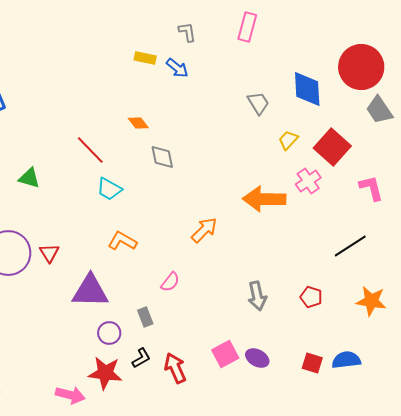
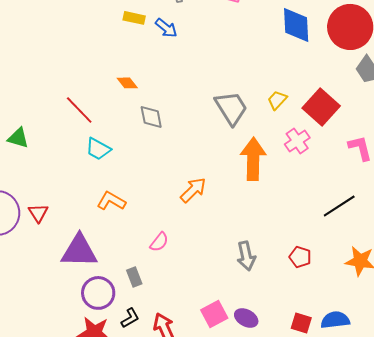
blue diamond: (307, 89) -> (296, 25), moved
gray trapezoid: (258, 103) -> (231, 108), moved, size x1.5
orange arrow: (264, 199) -> (253, 159), turned 90
purple circle: (109, 333) -> (98, 293), size x1.4

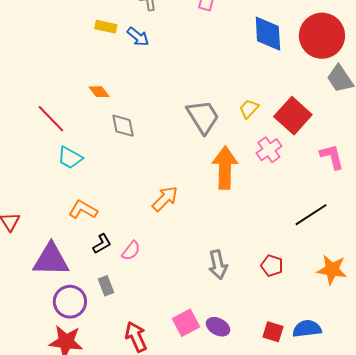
black L-shape: (130, 318) -> (102, 244), moved

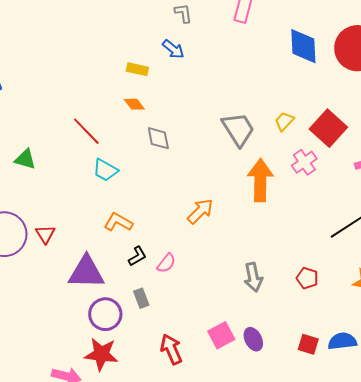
yellow rectangle: (106, 27) -> (137, 69), moved
purple ellipse: (218, 327) -> (253, 339), turned 35

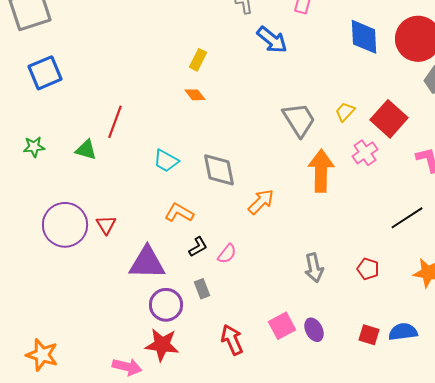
blue arrow: (173, 49) -> (272, 40), moved, size x1.4
yellow rectangle: (137, 69) -> (198, 60), turned -75
red line: (86, 131) -> (115, 122), moved, turned 64
gray diamond: (158, 138) -> (219, 170), moved, size x1.4

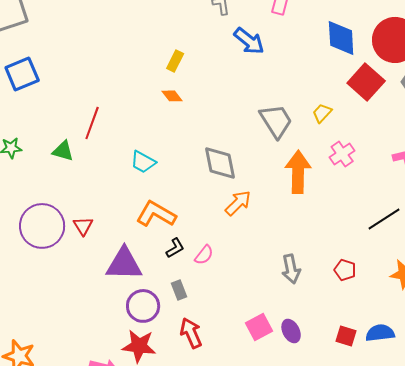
red square: (389, 119) -> (366, 82), moved
gray diamond: (219, 170) -> (220, 163), moved
orange L-shape: (179, 213) -> (156, 214), size x1.4
red arrow: (232, 340) -> (191, 333), moved

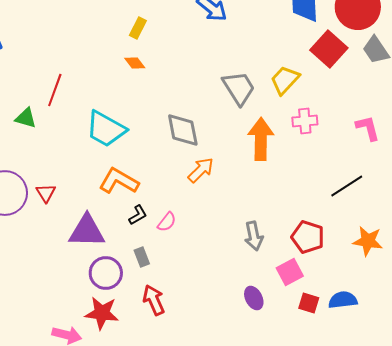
yellow trapezoid: (322, 113) -> (285, 80), size x1.5
pink cross: (342, 154) -> (305, 121), turned 30
cyan trapezoid: (143, 162) -> (106, 129), size x1.6
red pentagon: (345, 270) -> (308, 237), size x1.5
pink square: (259, 327) -> (290, 272), moved

